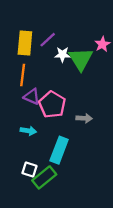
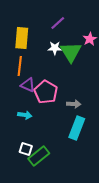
purple line: (48, 40) -> (58, 23), moved
cyan rectangle: (59, 150) -> (77, 128), moved

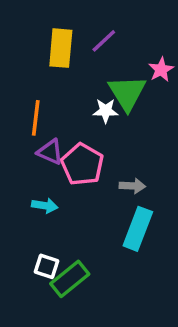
yellow rectangle: (22, 38) -> (61, 48), moved
white star: (55, 48) -> (106, 111), moved

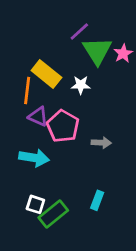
yellow rectangle: (61, 48) -> (46, 74), moved, turned -56
green triangle: (127, 93) -> (97, 51), moved
cyan arrow: (45, 206) -> (34, 158), size x1.5
cyan rectangle: (138, 229) -> (97, 200), moved, size x0.6

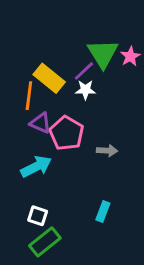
purple line: (79, 31) -> (84, 71), moved
cyan arrow: (34, 158) -> (36, 167), turned -36
green rectangle: (53, 214) -> (45, 242), moved

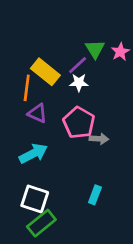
green triangle: (103, 54) -> (95, 49), size x0.7
pink pentagon: (67, 133) -> (79, 123), moved
white square: (38, 216) -> (35, 199), size x1.5

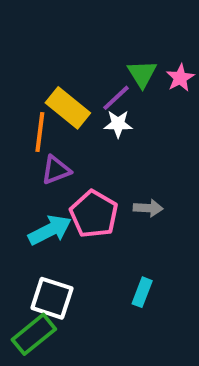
purple triangle: (37, 113) -> (56, 170), turned -45
pink pentagon: (79, 123) -> (94, 214), moved
green rectangle: (41, 223) -> (34, 334), moved

